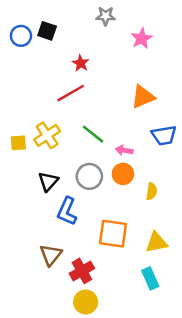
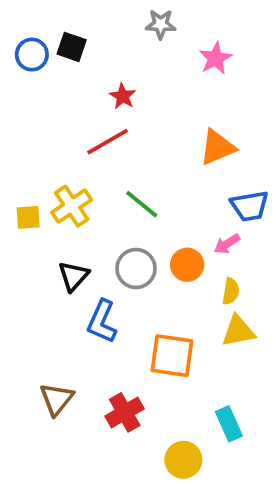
pink arrow: (124, 150) -> (227, 244), moved, turned -42
yellow triangle: (157, 242) -> (238, 331), moved
brown triangle: (51, 255) -> (56, 399), moved
yellow circle: (86, 302) -> (183, 460), moved

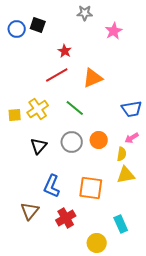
orange triangle: (217, 147) -> (93, 78), moved
pink arrow: (227, 244) -> (132, 138), moved
blue L-shape: (102, 322) -> (52, 186), moved

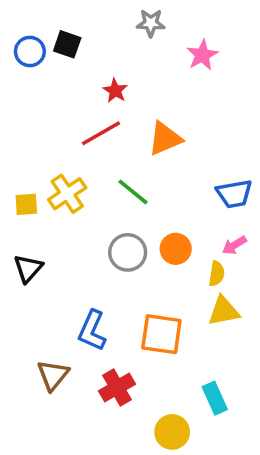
black triangle: (39, 146) -> (28, 268), moved

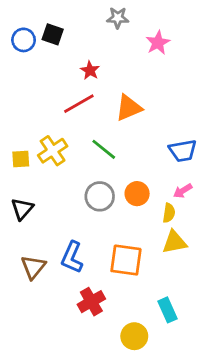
brown triangle: (53, 375) -> (33, 267), moved

